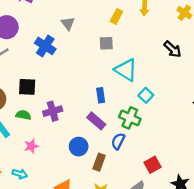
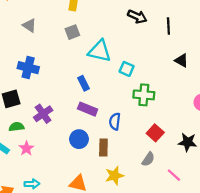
blue cross: (45, 46) -> (28, 68), moved
green cross: (130, 118) -> (144, 95), moved
pink star: (31, 146) -> (26, 148), moved

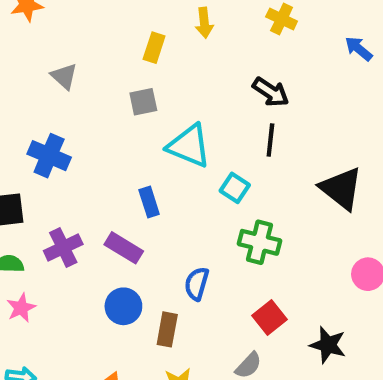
black line: (168, 26) -> (270, 140), moved
black triangle: (181, 60) -> (341, 188), size x1.6
purple rectangle: (88, 109) -> (124, 248), moved

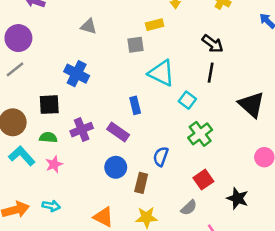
yellow rectangle: (154, 48) -> (155, 25), moved, turned 54
gray triangle: (64, 76) -> (89, 26), turned -30
green cross: (259, 242) -> (200, 134), turned 35

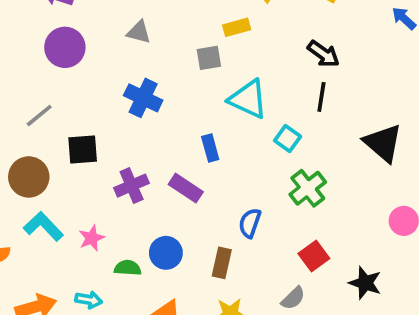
purple circle: (18, 38) -> (65, 47), moved
gray line: (15, 69) -> (39, 116), moved
blue cross: (77, 74) -> (143, 98), moved
green semicircle: (48, 137) -> (128, 268), moved
blue circle: (116, 167) -> (166, 253), moved

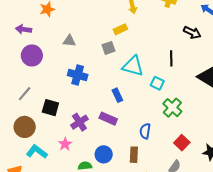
black arrow: (323, 54) -> (192, 32), moved
black square: (83, 149) -> (50, 108), turned 30
pink star: (92, 238) -> (65, 144), moved

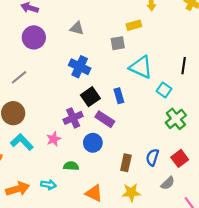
black square: (50, 108) -> (90, 97), moved, turned 30
blue semicircle: (145, 131) -> (152, 157), moved
blue circle: (104, 154) -> (93, 143), moved

